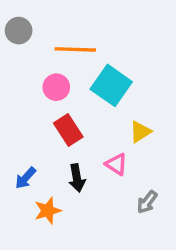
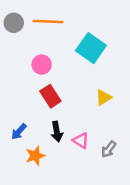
orange line: (75, 49) -> (48, 22), moved
cyan square: (111, 85) -> (91, 48), moved
pink triangle: (116, 164) -> (81, 140), moved

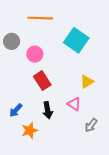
gray circle: (14, 23) -> (12, 41), moved
pink triangle: (81, 140) -> (74, 104), moved

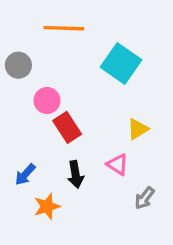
pink circle: (35, 54) -> (47, 101), moved

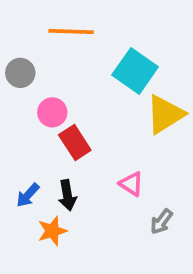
yellow triangle: (138, 129) -> (165, 114), moved, size x1.6
black arrow: (76, 175) -> (67, 195), moved

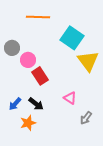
gray circle: (20, 73) -> (12, 48), moved
yellow triangle: (165, 114) -> (88, 61), turned -35
black arrow: (67, 195) -> (36, 104), turned -42

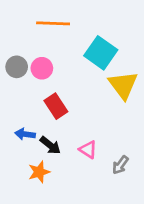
pink circle: (28, 60) -> (42, 68), moved
pink triangle: (70, 98) -> (88, 150), moved
blue arrow: (15, 104) -> (25, 134), moved, turned 56

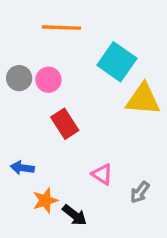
yellow triangle: (123, 85) -> (143, 99), turned -48
blue arrow: (25, 134) -> (22, 168), moved
black arrow: (50, 145) -> (75, 215), moved

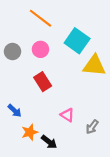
orange line: (61, 28) -> (40, 18), turned 35
pink circle: (48, 80) -> (40, 49), moved
blue arrow: (22, 168) -> (15, 111), turned -144

